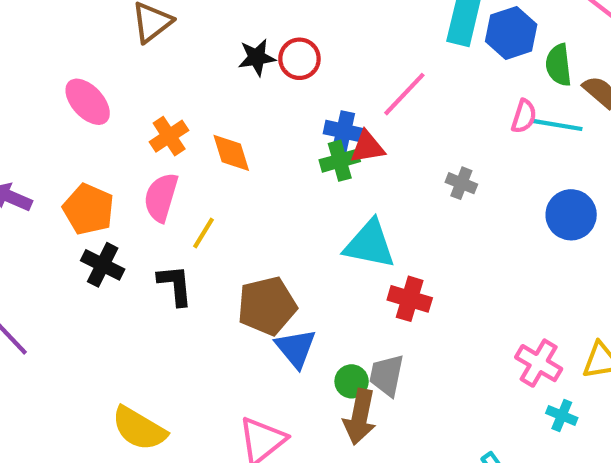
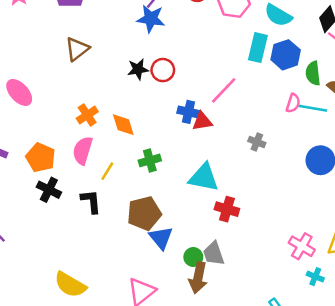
pink ellipse: (88, 102) -> (19, 92), moved
green cross: (340, 161) -> (150, 160), moved
gray trapezoid: (387, 375) -> (214, 253), turned -30

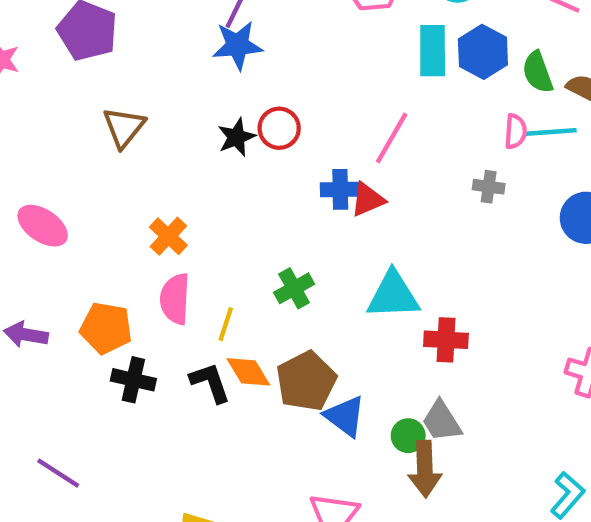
orange diamond: (123, 125) -> (248, 372), moved
gray cross: (257, 142) -> (489, 187), moved

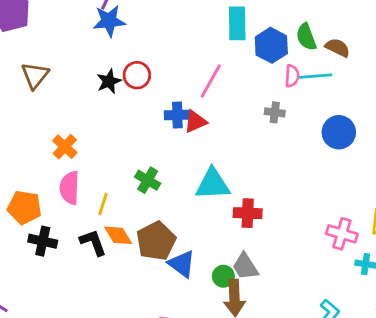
blue hexagon: (483, 52) -> (271, 45), moved
green cross: (294, 288) -> (148, 180), turned -30

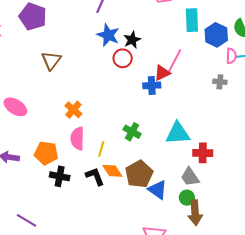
blue star: (109, 21) -> (108, 35), moved, turned 30
black star: (109, 81) -> (132, 40), moved
red triangle: (195, 122) -> (162, 73), moved
gray trapezoid: (245, 267) -> (190, 177), moved

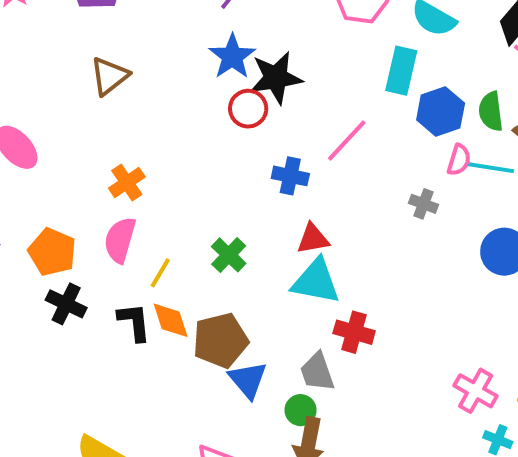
black star: (132, 40) -> (276, 78), size x1.5
red triangle: (162, 73) -> (313, 239), moved

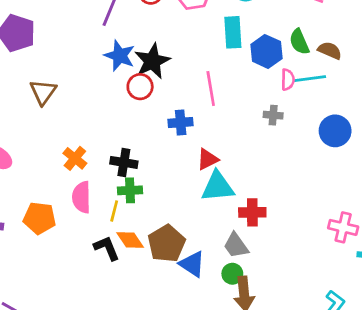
pink line: (347, 140) -> (211, 88), turned -36
green cross: (229, 255) -> (130, 190), moved, turned -30
black cross: (66, 304) -> (124, 162), moved

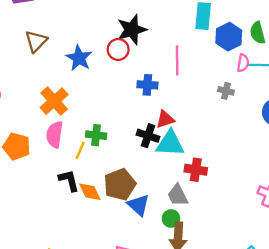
blue star: (120, 56) -> (79, 58), moved
orange cross: (75, 158) -> (54, 101), size x1.4
black cross: (124, 162) -> (148, 136), moved
orange diamond: (130, 240) -> (90, 192), moved

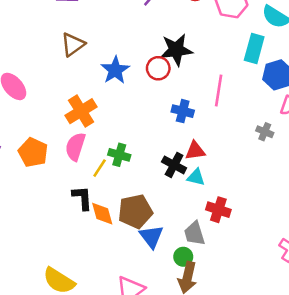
cyan triangle: (170, 143) -> (196, 177), size x0.6

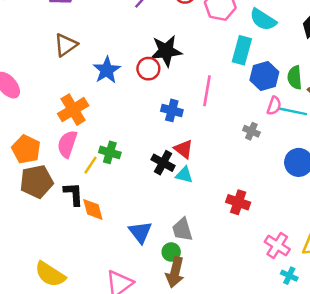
red triangle: (195, 151) -> (184, 149), turned 45
red cross: (218, 210) -> (238, 202), moved
brown pentagon: (135, 211) -> (36, 182), moved

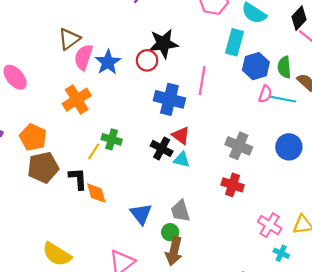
blue cross: (172, 110) -> (169, 99), size x1.5
gray cross: (251, 131) -> (239, 146), moved, size x1.6
pink semicircle: (67, 144) -> (83, 57), moved

